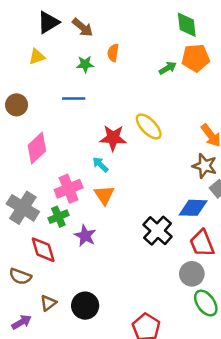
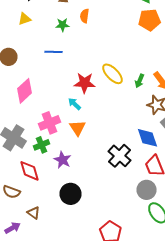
green arrow: (168, 68) -> (140, 81), moved, turned 144
blue diamond: (193, 208) -> (148, 138), turned 70
brown triangle: (48, 303) -> (34, 213), turned -48
black circle: (85, 306) -> (70, 194), moved

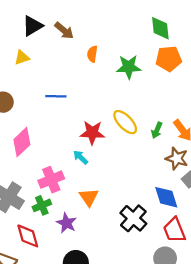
green star: (62, 25) -> (129, 67), moved, size x1.5
orange triangle: (78, 128) -> (89, 197), moved

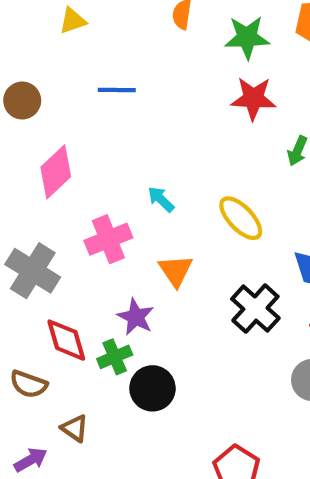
yellow triangle: (22, 58) -> (73, 21), moved
yellow ellipse: (125, 122) -> (241, 218), moved
red star: (92, 133) -> (253, 98), moved
green cross: (42, 205) -> (115, 357), moved

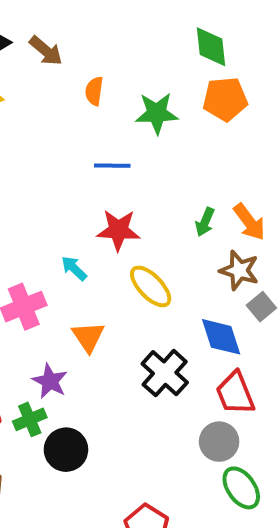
blue line: (117, 90) -> (112, 166), moved
red star: (253, 98) -> (118, 230), moved

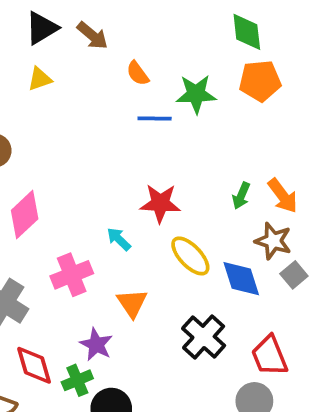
orange semicircle: (94, 91) -> (138, 73), turned -44
blue line: (112, 166) -> (155, 118), moved
blue diamond: (221, 337) -> (241, 279), moved

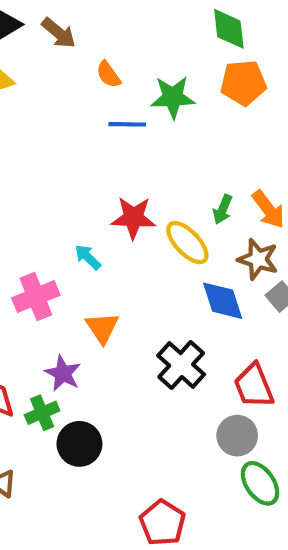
yellow ellipse: (190, 256) -> (187, 243), moved

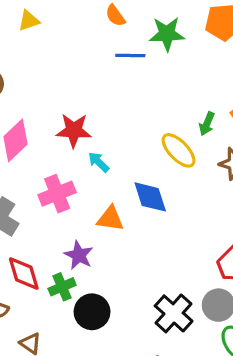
red star: (133, 218) -> (74, 130), moved
blue diamond: (223, 301) -> (150, 197), moved
orange triangle: (102, 328) -> (110, 219), turned -48
black cross: (181, 365) -> (174, 313), moved

